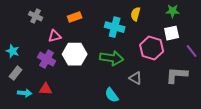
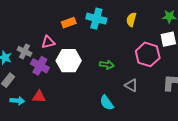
gray cross: (36, 16) -> (24, 51), moved
cyan cross: (115, 27) -> (96, 19), moved
green arrow: (112, 58) -> (107, 65), size x0.6

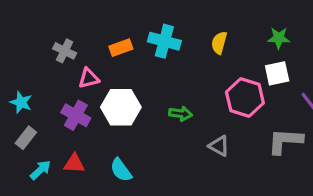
gray cross: (24, 51) -> (65, 51), moved
cyan arrow: (17, 101) -> (40, 170), turned -48
cyan semicircle: (107, 103) -> (121, 170), moved

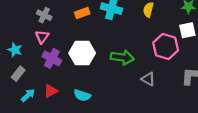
pink triangle: (89, 78) -> (42, 37), moved, turned -40
green arrow: (180, 114) -> (122, 57), size x1.5
red triangle: (74, 164) -> (51, 91), turned -32
cyan semicircle: (121, 170) -> (82, 95), turned -35

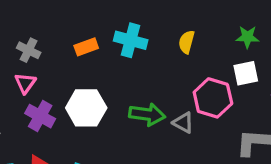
gray triangle: (148, 79) -> (183, 123), moved

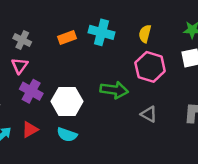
pink hexagon: (213, 98) -> (150, 67), moved
white hexagon: (86, 108) -> (67, 101), moved
gray triangle: (183, 123) -> (149, 114), moved

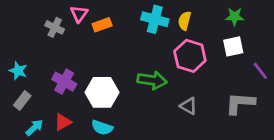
cyan cross: (101, 32) -> (155, 19), moved
pink triangle: (20, 66) -> (79, 14), moved

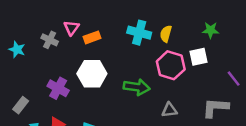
white square: (233, 46) -> (198, 57), moved
cyan star: (18, 71) -> (17, 50), moved
white hexagon: (102, 92) -> (92, 74), moved
gray triangle: (189, 106) -> (169, 110), turned -35

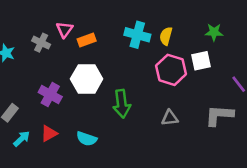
green arrow: (137, 87) -> (122, 104), moved, turned 75

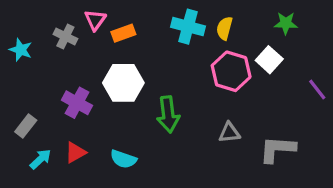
white square: (201, 61) -> (269, 60), turned -36
gray L-shape: (219, 115) -> (277, 149), moved

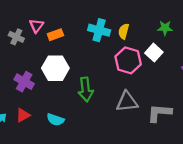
gray triangle: (229, 133) -> (127, 102), size x1.5

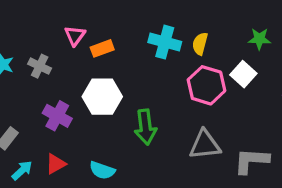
gray cross: (16, 37) -> (40, 66), moved

